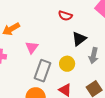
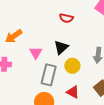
black triangle: (79, 39) -> (61, 47), moved

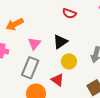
gray rectangle: (49, 75) -> (30, 68), moved
red triangle: (73, 92) -> (58, 80), moved

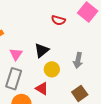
red semicircle: (69, 13) -> (58, 20), moved

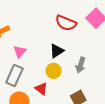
red semicircle: (58, 20) -> (66, 23), size x1.5
black triangle: (42, 50) -> (57, 51), moved

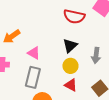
pink triangle: (20, 52) -> (34, 53), turned -32
red triangle: (41, 89) -> (71, 85), moved

